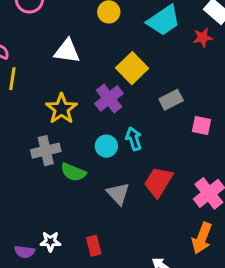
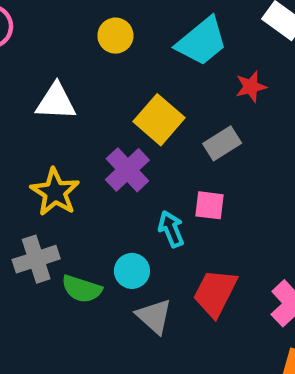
red star: (203, 38) -> (251, 87), moved
gray rectangle: (171, 100) -> (222, 143), moved
pink square: (201, 126) -> (210, 205), moved
cyan circle: (106, 146) -> (132, 271), moved

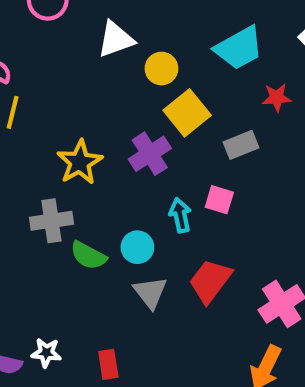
yellow circle: (115, 36) -> (161, 69), moved
white triangle: (56, 102) -> (116, 39), moved, turned -33

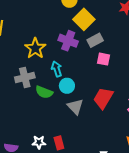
gray rectangle: (241, 145) -> (95, 40), moved
purple cross: (150, 154) -> (68, 41), turned -30
cyan arrow: (180, 215) -> (57, 69), moved
white star: (46, 353) -> (39, 142), moved

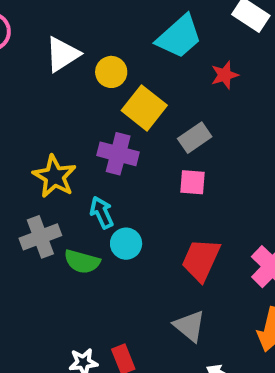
gray rectangle: (95, 40) -> (195, 138), moved
gray triangle: (75, 107) -> (190, 326), moved

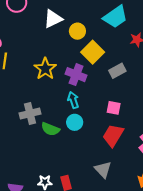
yellow star: (54, 176) -> (45, 69), moved
pink square: (193, 182) -> (114, 108), moved
cyan arrow: (102, 213) -> (73, 100), moved

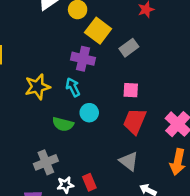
yellow star: (45, 69) -> (37, 87), moved, turned 30
cyan arrow: (73, 100) -> (73, 87), moved
gray cross: (30, 113) -> (46, 162), moved

